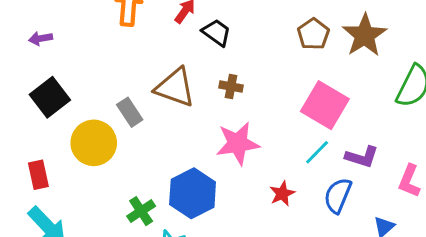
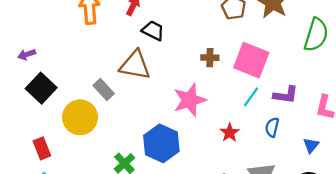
black trapezoid: (217, 33) -> (153, 31), moved
purple arrow: (41, 38) -> (27, 54), moved
brown cross: (231, 86) -> (210, 58), moved
blue semicircle: (338, 195) -> (272, 127), size x0.7

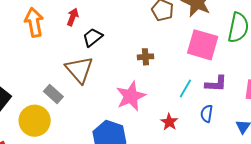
black trapezoid: (153, 31) -> (93, 37), turned -60
pink square: (251, 60) -> (203, 45), moved
brown triangle: (135, 65) -> (79, 70), turned 44

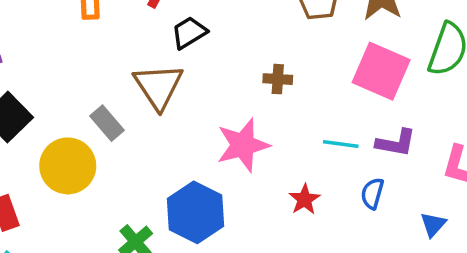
cyan line: (185, 88) -> (341, 144), turned 60

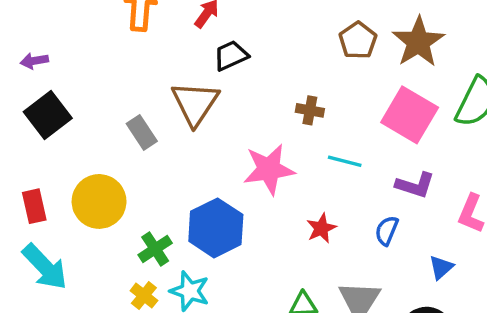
cyan line: (341, 144) -> (345, 161), moved
yellow circle: (68, 166) -> (99, 201), moved

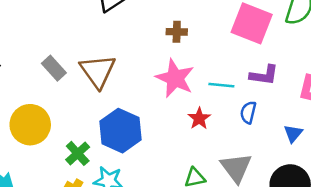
brown triangle: (195, 103) -> (98, 71), moved
cyan line: (345, 161) -> (221, 85), moved
pink star: (269, 169) -> (175, 78), moved, turned -30

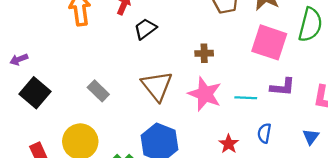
brown triangle: (98, 71) -> (157, 86), moved
blue semicircle: (248, 112) -> (264, 133), moved
red star: (199, 118) -> (229, 144), moved

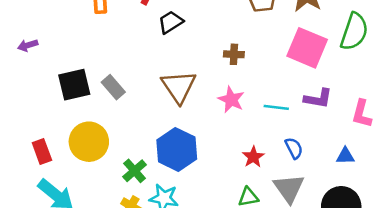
black square: (35, 93) -> (74, 85), moved, turned 32
pink star: (205, 94) -> (231, 100), size x0.7
blue semicircle: (264, 133) -> (294, 148), turned 138
blue triangle: (311, 137) -> (345, 156), turned 48

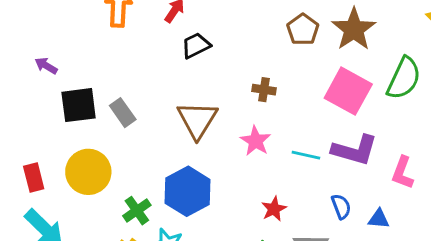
purple arrow: (28, 45) -> (46, 66), moved, turned 42
purple L-shape: (318, 99) -> (355, 150), size x1.4
blue semicircle: (294, 148) -> (341, 206), moved

